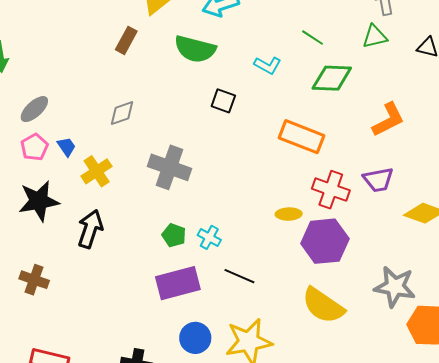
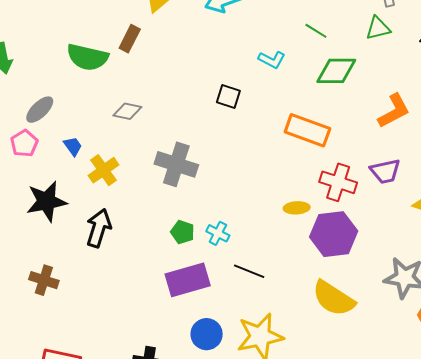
green semicircle: (195, 49) -> (87, 57), moved
gray diamond: (122, 113) -> (127, 111), turned 32
pink pentagon: (34, 147) -> (24, 143), moved

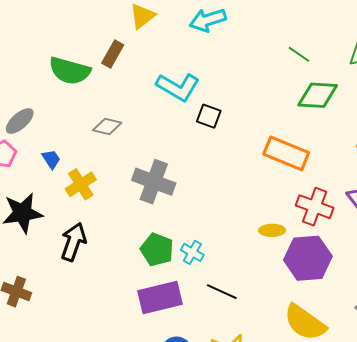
cyan L-shape: (272, 60) -> (178, 87), moved, size x1.6
green pentagon: (183, 232) -> (157, 250), size x1.4

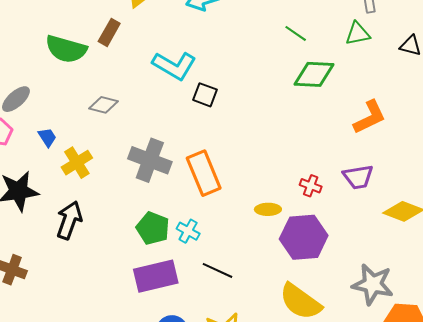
orange rectangle: (286, 153) -> (204, 173), moved, turned 45
red cross: (315, 207) -> (311, 186), size x0.6

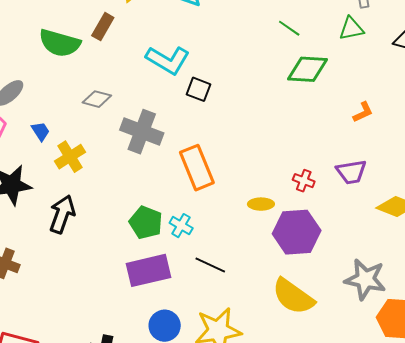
orange L-shape: (370, 117) -> (363, 112), size x0.6
gray cross: (150, 160) -> (142, 132), moved

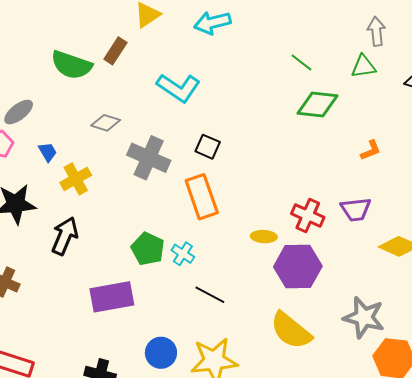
black square: (198, 89) -> (208, 147), moved
red cross: (304, 181) -> (308, 215), size x1.5
purple rectangle: (148, 270) -> (112, 297), moved

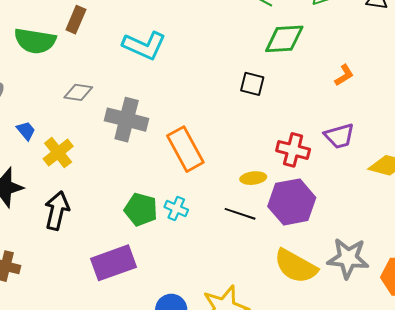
black square: (208, 147) -> (252, 84), moved
black line: (210, 295) -> (240, 214), moved
gray star: (364, 317) -> (348, 258), moved

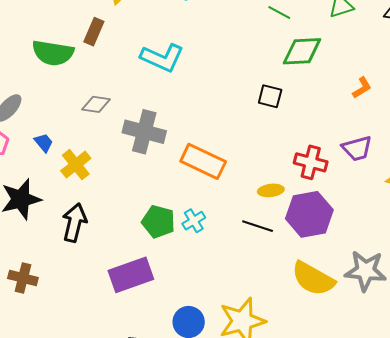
orange rectangle: (185, 149) -> (203, 161), turned -36
cyan cross: (176, 208) -> (194, 221), turned 35

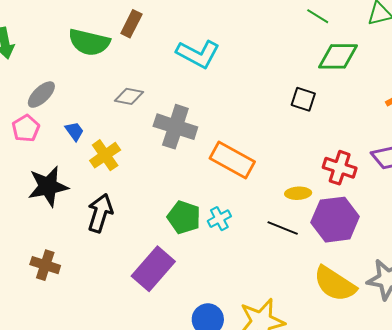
purple rectangle: (131, 275) -> (153, 269), turned -33

